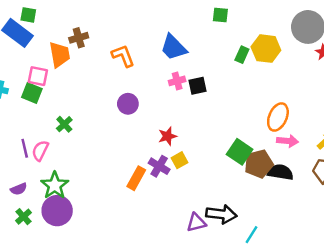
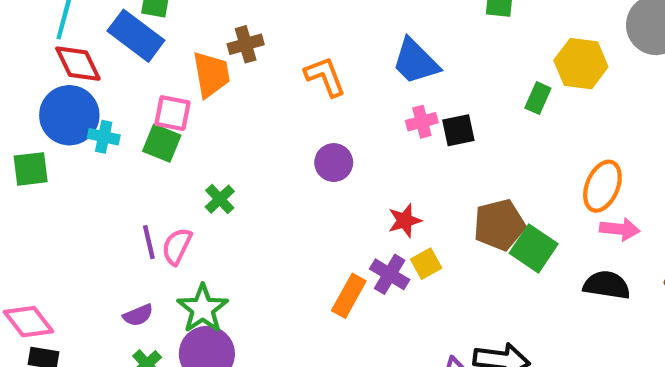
green rectangle: (242, 55) -> (538, 98), moved
brown pentagon: (259, 164) -> (499, 225), moved

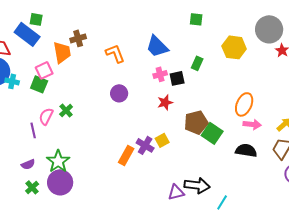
green rectangle: (538, 98) -> (197, 63), moved
pink square: (172, 113) -> (44, 70), turned -36
red star: (405, 221) -> (165, 102), moved
pink semicircle: (177, 246) -> (46, 116), moved

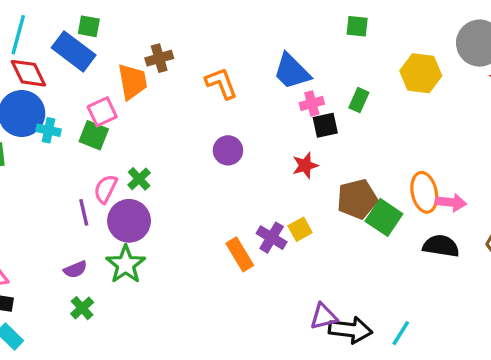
pink cross: (160, 74) -> (312, 103), moved
orange ellipse: (244, 104) -> (424, 192), moved, turned -35
orange rectangle: (126, 155) -> (240, 254), turned -60
purple circle: (60, 182) -> (129, 221), moved
black arrow: (197, 185) -> (350, 330), moved

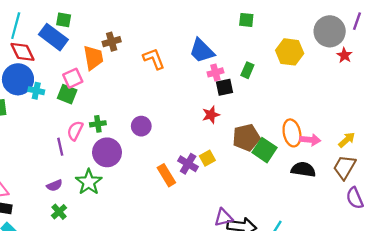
purple circle: (228, 150) -> (141, 126), moved
green cross: (139, 179) -> (98, 124), turned 35
purple circle: (129, 221) -> (107, 152), moved

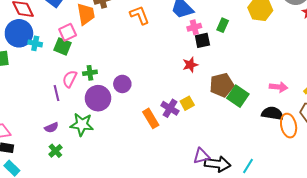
purple circle: (141, 126) -> (122, 84), moved
orange ellipse: (292, 133) -> (289, 126), moved
green star: (89, 182) -> (82, 125), turned -30

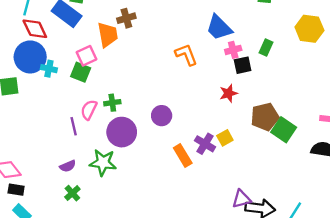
orange L-shape: (140, 15) -> (186, 55), moved
purple circle: (122, 84) -> (162, 116), moved

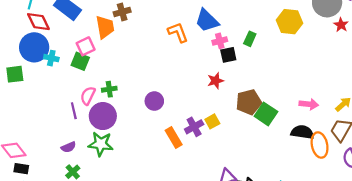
orange L-shape: (186, 55) -> (178, 32), moved
purple circle: (122, 132) -> (103, 116), moved
purple cross: (205, 144) -> (194, 127), turned 30

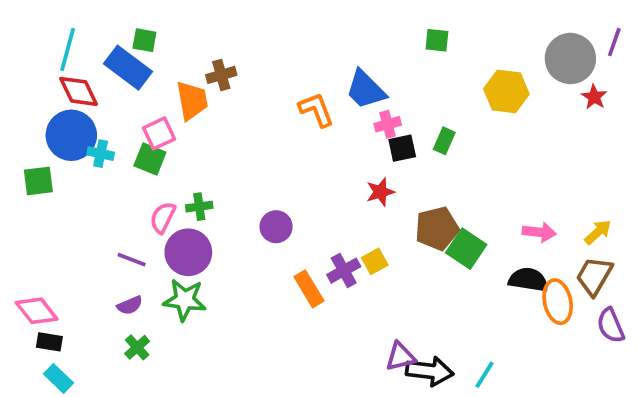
green rectangle: (250, 39) -> (444, 141), moved
purple line: (74, 111) -> (132, 260), moved, turned -56

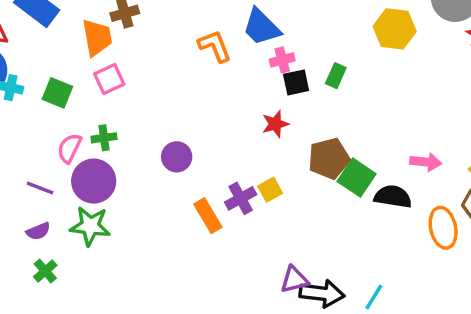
pink square: (159, 133) -> (109, 79), moved
black semicircle: (528, 280) -> (393, 197), moved

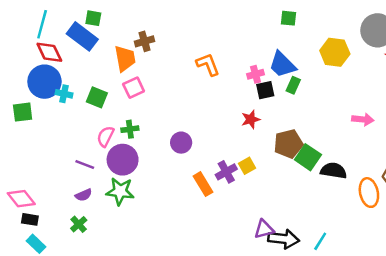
blue trapezoid: (261, 27) -> (282, 65), moved
pink arrow: (426, 162) -> (363, 119), moved
green cross: (45, 271) -> (79, 224), moved

